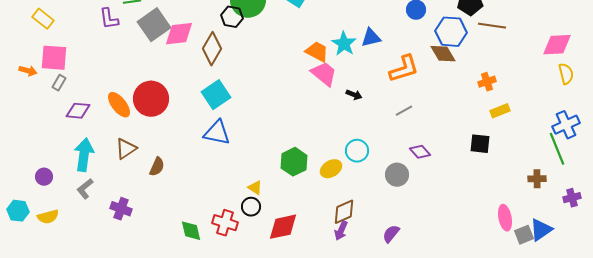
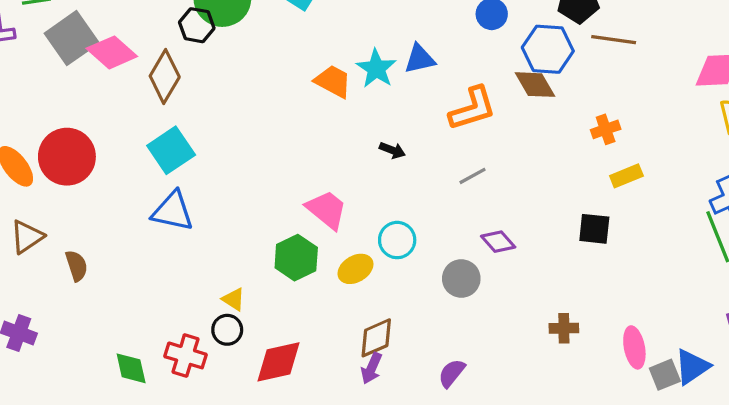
pink diamond: (179, 34) -> (112, 52), turned 48
pink trapezoid: (324, 74) -> (327, 210), moved
brown semicircle: (157, 167) -> (77, 266), turned -42
brown cross: (537, 179) -> (564, 328), moved

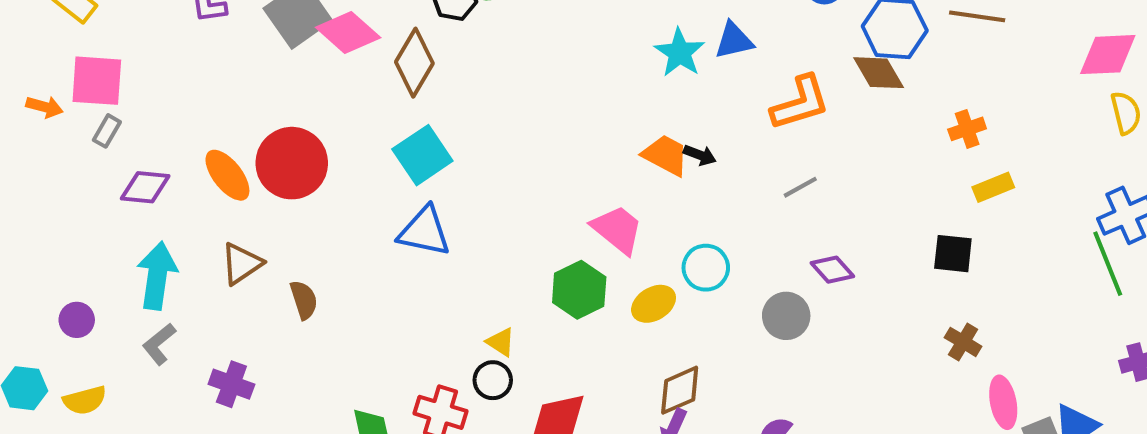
orange trapezoid: (333, 81) -> (666, 155), moved
brown cross: (564, 328) -> (963, 342), moved, turned 32

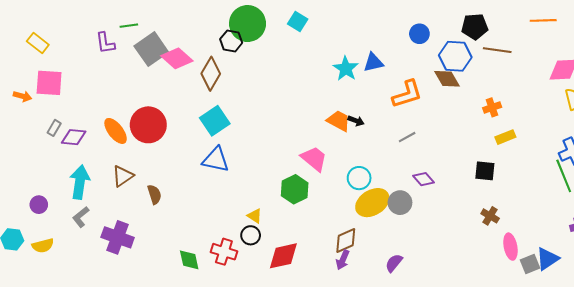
gray rectangle: (107, 131) -> (54, 128), moved
yellow ellipse: (654, 304) -> (372, 203), moved, size x1.5
purple cross: (231, 384) -> (118, 237), size x1.4

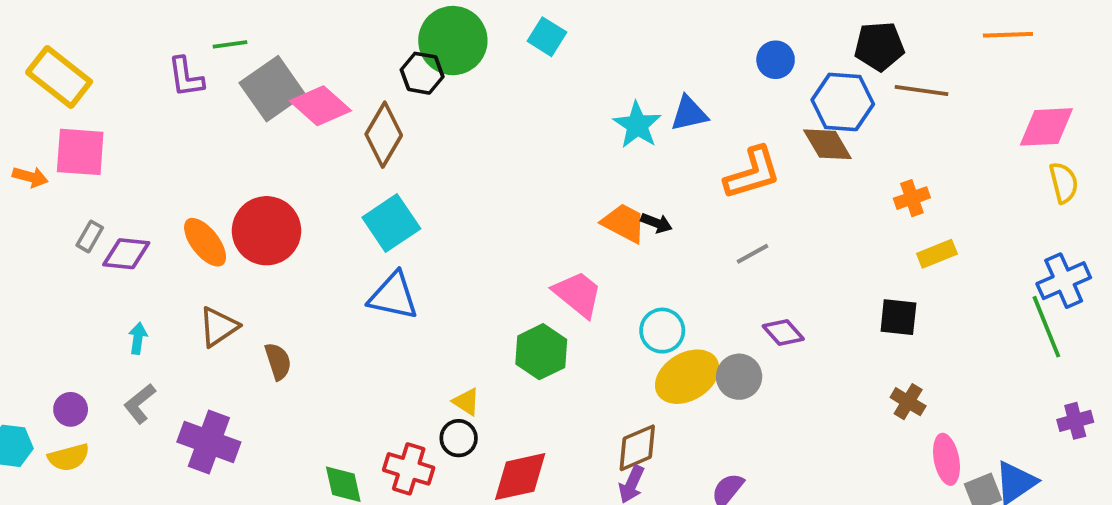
yellow rectangle: (38, 43) -> (59, 77), size x1.5
cyan arrow: (80, 182) -> (138, 338), size x0.5
purple circle: (39, 205) -> (71, 409), moved

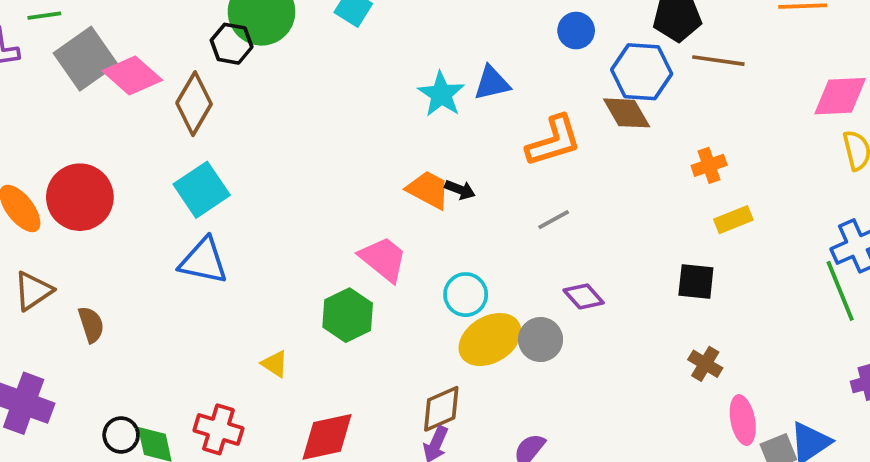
black circle: (459, 438) -> (121, 435), moved

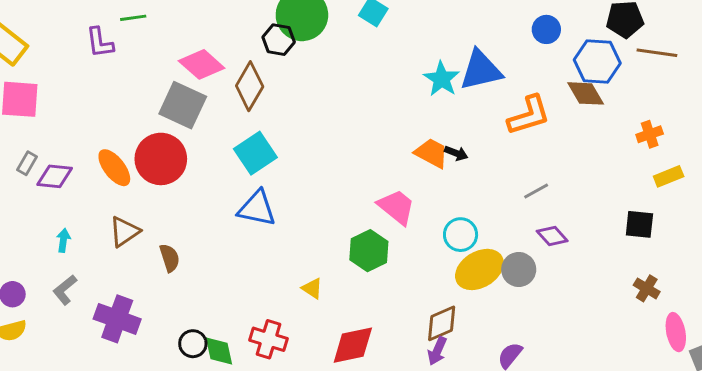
gray square: (85, 59) -> (183, 105), moved, turned -30
blue triangle: (492, 83) -> (481, 70), size x1.5
gray line: (554, 220) -> (536, 191), moved

